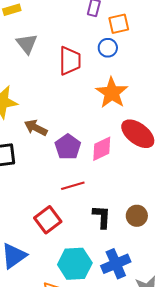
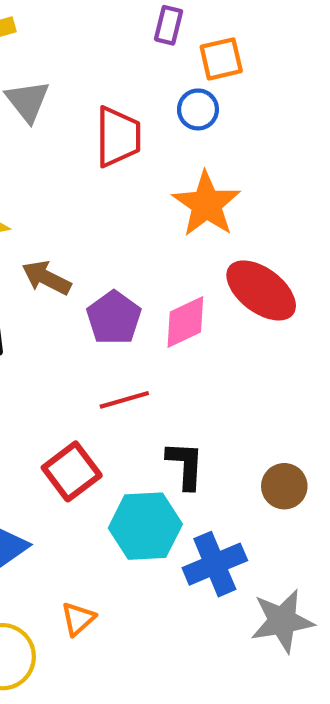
brown circle: (137, 216) -> (284, 486), moved
cyan hexagon: (75, 264) -> (145, 526), moved

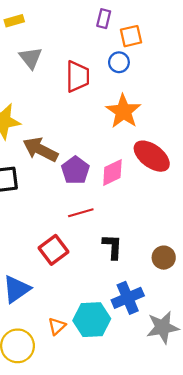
brown arrow: (46, 278) -> (40, 150), size x1.4
cyan hexagon: (145, 526) -> (92, 320), moved

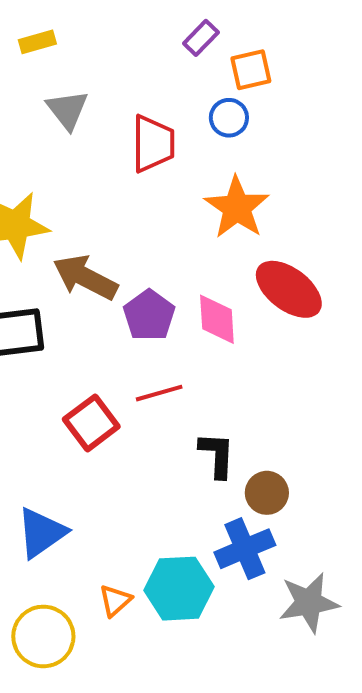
purple rectangle: (104, 19) -> (201, 38), turned 30
pink diamond: (112, 172) -> (217, 319), turned -68
red square: (54, 250) -> (91, 423), moved
brown circle: (164, 258) -> (267, 493), moved

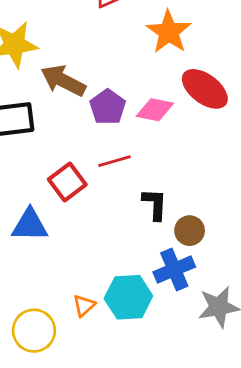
pink diamond: (217, 319) -> (155, 110), turned -75
blue triangle: (41, 533) -> (30, 225), moved, turned 36

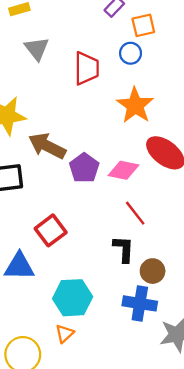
red line: (115, 161) -> (135, 213), moved, turned 68
blue cross: (174, 269) -> (140, 303), turned 32
cyan hexagon: (128, 297) -> (73, 298), moved

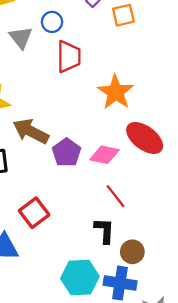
blue circle: (131, 53) -> (52, 22), moved
cyan hexagon: (73, 298) -> (80, 277), moved

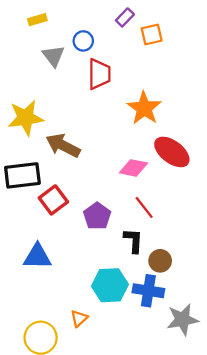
purple pentagon: (67, 152) -> (97, 216), moved
red square: (34, 213) -> (53, 200), moved

